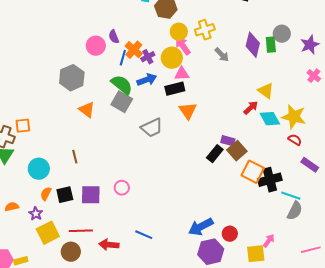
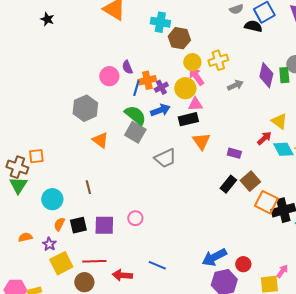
orange cross: (134, 50) -> (147, 80), turned 36
gray arrow: (222, 55) -> (235, 85), turned -70
purple rectangle: (228, 141) -> (234, 153), moved

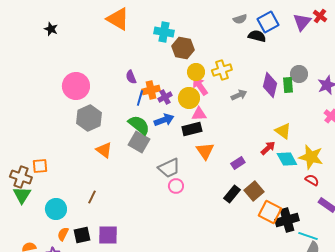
pink circle: (109, 76) -> (76, 86), moved, size x1.4
purple rectangle: (234, 153) -> (238, 163), turned -48
brown line: (88, 187) -> (92, 197), turned 40
pink circle: (135, 218) -> (176, 186), moved

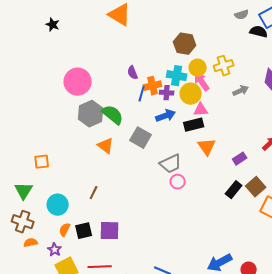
cyan cross: (164, 32) -> (177, 76), moved
purple cross: (165, 97) -> (167, 93), turned 32
green semicircle: (139, 125) -> (113, 115), moved
brown cross: (21, 177) -> (23, 222), moved

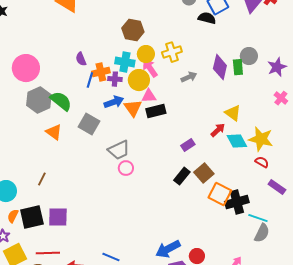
black rectangle: (194, 125) -> (156, 111), moved
orange triangle: (207, 147) -> (133, 108), moved
black square: (84, 231) -> (32, 217), size x1.4

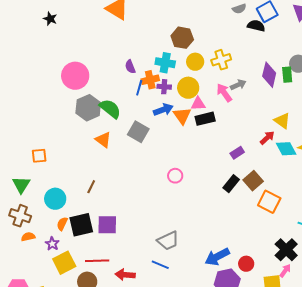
cyan cross: (125, 62) -> (165, 63), moved
pink arrow: (150, 68) -> (224, 93), moved
gray trapezoid: (119, 150) -> (168, 241), moved
black cross: (237, 202) -> (286, 250), moved, turned -30

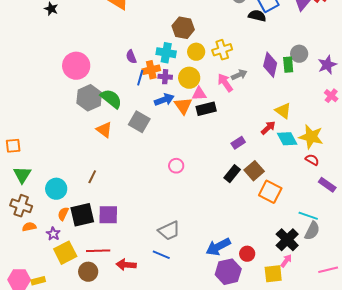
orange square: (39, 156) -> (13, 146), moved

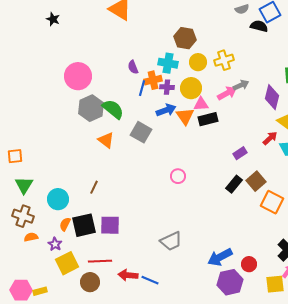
purple diamond: (270, 65) -> (272, 97), moved
pink arrow: (225, 83) -> (227, 93), turned 96
blue line: (161, 255) -> (150, 280), moved

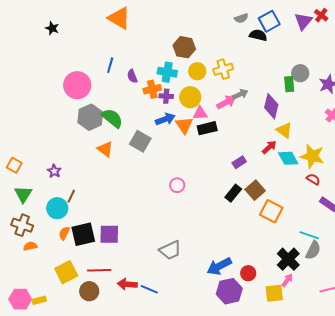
blue line: (142, 88) -> (110, 65), moved
orange square: (15, 156) -> (14, 165), turned 35
brown line: (94, 187) -> (71, 196), moved
purple star: (55, 244) -> (54, 171), moved

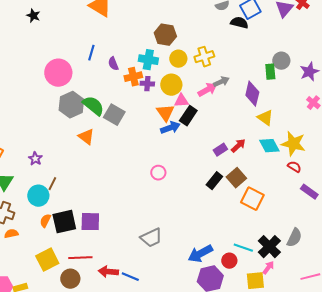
blue arrow: (165, 119) -> (170, 128), moved
black rectangle: (207, 128) -> (188, 116), turned -42
gray square: (140, 141) -> (114, 115), moved
red arrow: (269, 147) -> (238, 146), moved
cyan line: (309, 235) -> (243, 248), moved

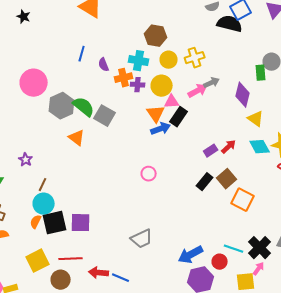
black semicircle: (239, 23) -> (230, 24), size x1.4
pink circle: (58, 73) -> (34, 83), moved
cyan circle: (38, 196) -> (44, 204), moved

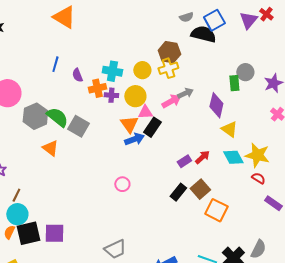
brown hexagon: (156, 36) -> (169, 52), moved

